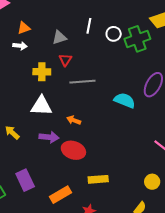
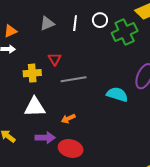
white circle: (114, 34) -> (100, 20), moved
gray triangle: (59, 38) -> (47, 23), moved
orange arrow: (74, 120) -> (68, 119), turned -40

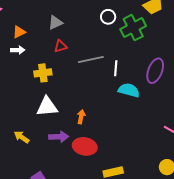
white line: (75, 23) -> (116, 68), moved
red triangle: (55, 59) -> (61, 46), moved, turned 48
gray line: (74, 79) -> (91, 60), moved
orange arrow: (68, 119) -> (81, 117), turned 128

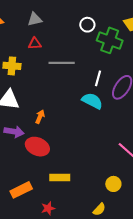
green cross: (133, 28) -> (110, 40), turned 35
white line: (116, 68) -> (98, 78), moved

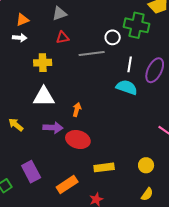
white circle: (87, 25) -> (113, 37), moved
yellow circle: (113, 184) -> (146, 165), moved

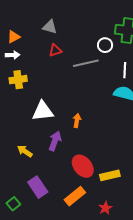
gray triangle: (59, 14) -> (50, 27), turned 42
yellow cross: (43, 63) -> (18, 80), moved
yellow arrow: (16, 125) -> (25, 151), moved
purple arrow: (53, 128) -> (55, 141), turned -66
red ellipse: (78, 140) -> (83, 166), moved, turned 40

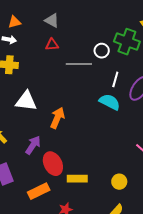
orange arrow: (77, 121) -> (57, 118), size x1.5
purple arrow: (55, 141) -> (33, 145), moved

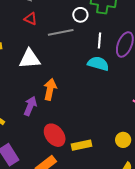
red triangle: (52, 45) -> (31, 19), turned 40
white triangle: (26, 101) -> (30, 59), moved
purple arrow: (33, 145) -> (30, 106), moved

